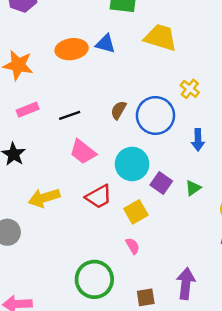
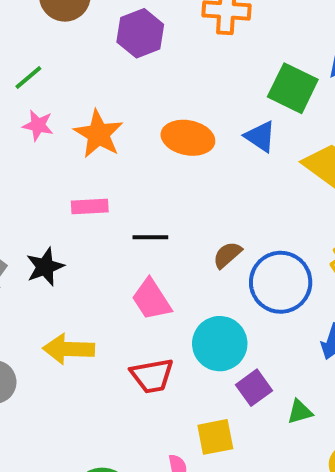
blue triangle: (106, 44) -> (260, 137), moved
yellow square: (136, 212) -> (215, 437), moved

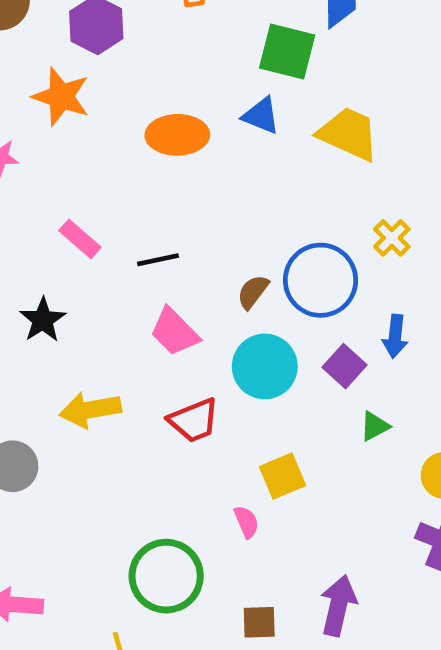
orange star: (99, 134) -> (61, 96), moved
pink rectangle: (90, 207) -> (80, 239), turned 56
brown semicircle: (227, 255) -> (253, 292), moved
purple square: (254, 388) -> (344, 366), moved

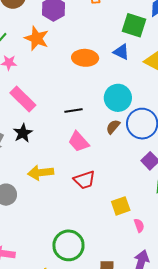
pink rectangle: (80, 239) -> (23, 99), moved, size x1.5
cyan circle: (265, 366) -> (118, 98), moved
pink semicircle: (246, 522) -> (139, 226), moved

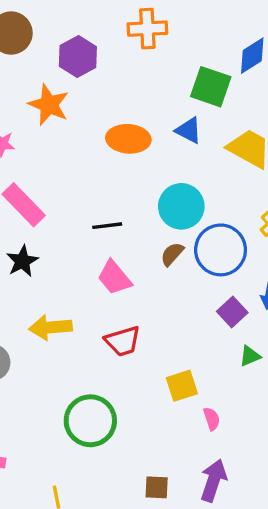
green circle: (68, 245) -> (90, 421), moved

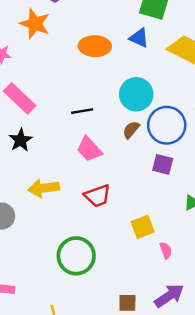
purple square: (232, 312) -> (163, 164), moved, turned -30
purple arrow: (213, 480) -> (169, 296), turned 40

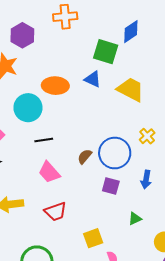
cyan circle: (136, 94) -> (28, 108), moved

